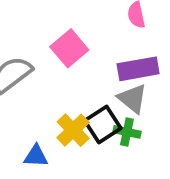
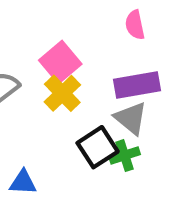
yellow cross: (73, 130) -> (62, 93), moved
green cross: (127, 132) -> (125, 156), turned -30

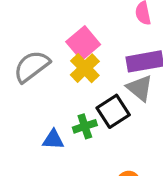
green cross: (125, 156) -> (85, 126), moved

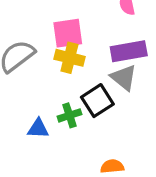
pink square: (83, 43) -> (68, 33), turned 32
yellow cross: (85, 68) -> (69, 58), turned -32

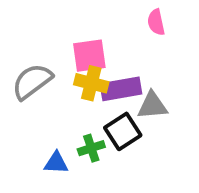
purple rectangle: (129, 51) -> (121, 89), moved
gray triangle: (124, 78) -> (152, 106), turned -44

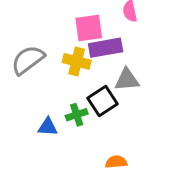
pink square: (89, 56) -> (89, 28), moved
purple rectangle: (121, 89) -> (106, 48), moved

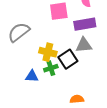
purple rectangle: (106, 48) -> (85, 24), moved
yellow cross: (77, 61) -> (48, 52), moved

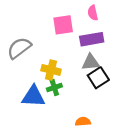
black square: (68, 59) -> (98, 78), moved
blue triangle: (32, 76) -> (33, 96), size x1.6

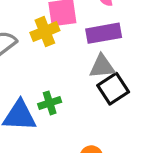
yellow cross: (51, 70) -> (45, 32), moved, turned -36

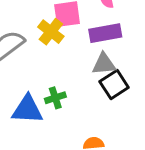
yellow cross: (45, 32) -> (51, 32), turned -30

